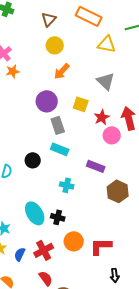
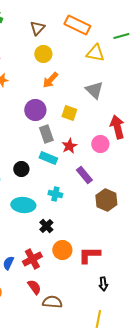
red star: (102, 117) -> (69, 146), moved
purple rectangle: (96, 166) -> (84, 175), turned 30
cyan ellipse: (35, 213) -> (23, 205), moved, turned -55
black cross: (58, 217) -> (46, 226), turned 32

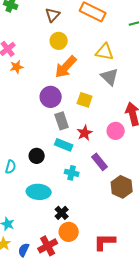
yellow triangle: (95, 53) -> (105, 52), moved
orange arrow: (50, 80) -> (66, 67), size x1.4
cyan cross: (55, 194) -> (72, 173), moved
orange circle: (62, 250) -> (69, 232), moved

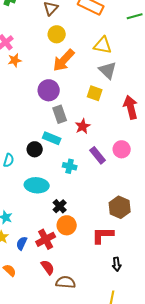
yellow square: (85, 100) -> (95, 93), moved
pink circle: (116, 131) -> (122, 149), moved
cyan rectangle: (64, 145) -> (52, 138), moved
brown hexagon: (122, 187) -> (120, 207), moved

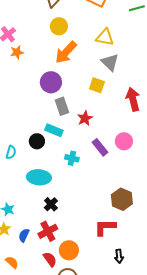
black cross: (60, 206) -> (51, 204), moved
orange circle: (67, 225) -> (69, 250), moved

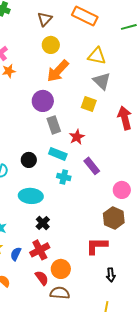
cyan rectangle: (54, 130) -> (58, 154), moved
pink circle: (124, 141) -> (122, 190), moved

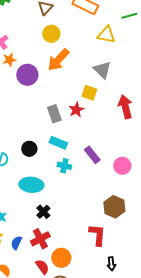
yellow triangle: (97, 56) -> (106, 35), moved
purple circle: (43, 101) -> (27, 75), moved
red star: (77, 137) -> (76, 110), moved
pink circle: (122, 190) -> (122, 166), moved
red L-shape: (97, 246) -> (97, 235), turned 95

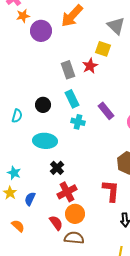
cyan rectangle: (58, 143) -> (72, 99), turned 42
red cross: (40, 239) -> (67, 192), moved

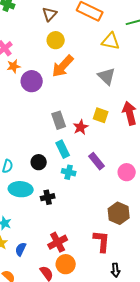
yellow square: (103, 49) -> (101, 115), moved
red star: (90, 66) -> (81, 127), moved
black circle: (43, 105) -> (39, 162), moved
cyan ellipse: (45, 141) -> (21, 189), moved
black cross: (57, 168) -> (48, 197), moved, turned 32

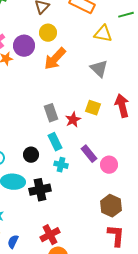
purple circle: (32, 81) -> (24, 46), moved
pink circle: (127, 172) -> (109, 165), moved
black cross: (48, 197) -> (40, 190), size x1.5
red L-shape: (102, 241) -> (116, 236), moved

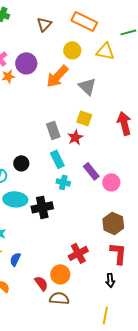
yellow circle: (48, 33) -> (72, 50), moved
gray triangle: (99, 69) -> (87, 86), moved
yellow square: (93, 108) -> (84, 118), moved
black circle: (31, 155) -> (21, 163), moved
red cross: (50, 235) -> (78, 253), moved

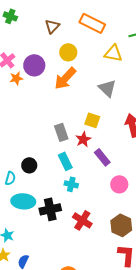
yellow circle: (72, 50) -> (68, 52), moved
gray triangle: (87, 86) -> (107, 88), moved
purple rectangle: (91, 171) -> (102, 157), moved
red cross: (78, 253) -> (82, 220), moved, turned -30

